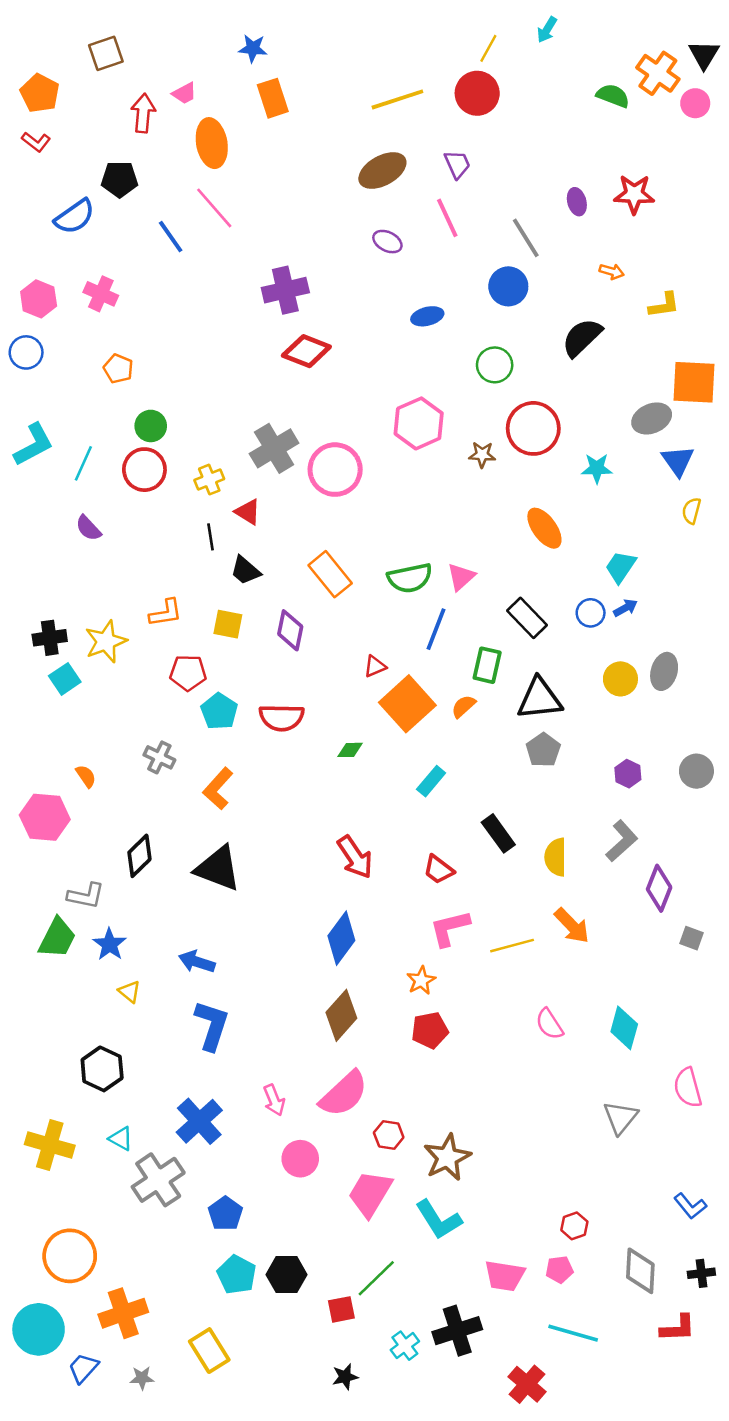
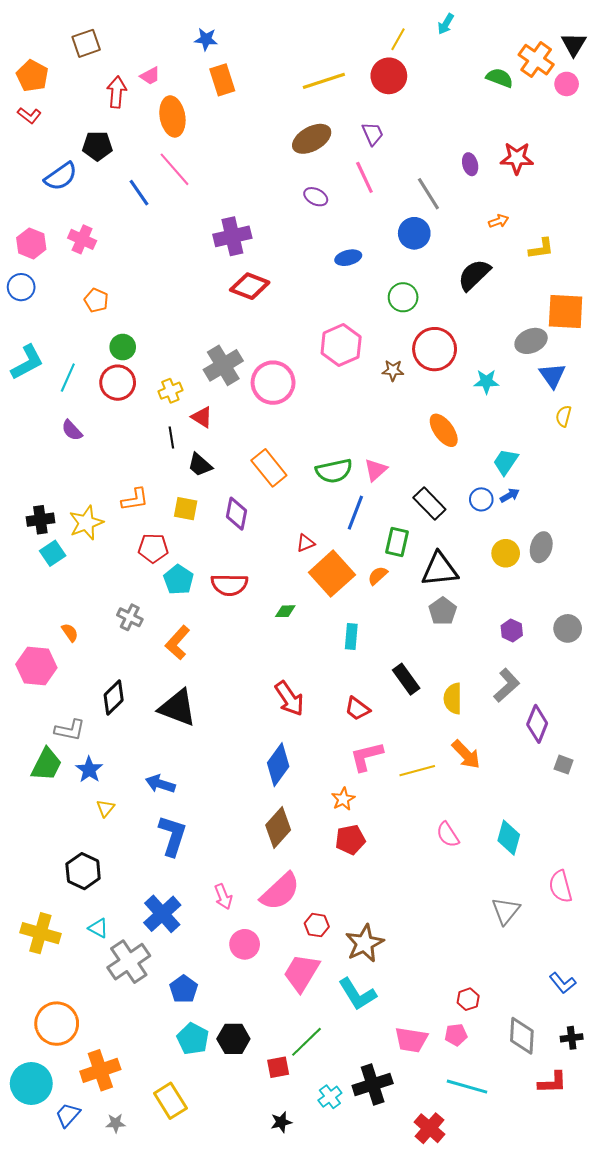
orange arrow: (612, 271) -> (499, 221), turned -36
cyan rectangle: (431, 781) -> (351, 637), turned -35
yellow triangle: (129, 992) -> (105, 808), turned 30

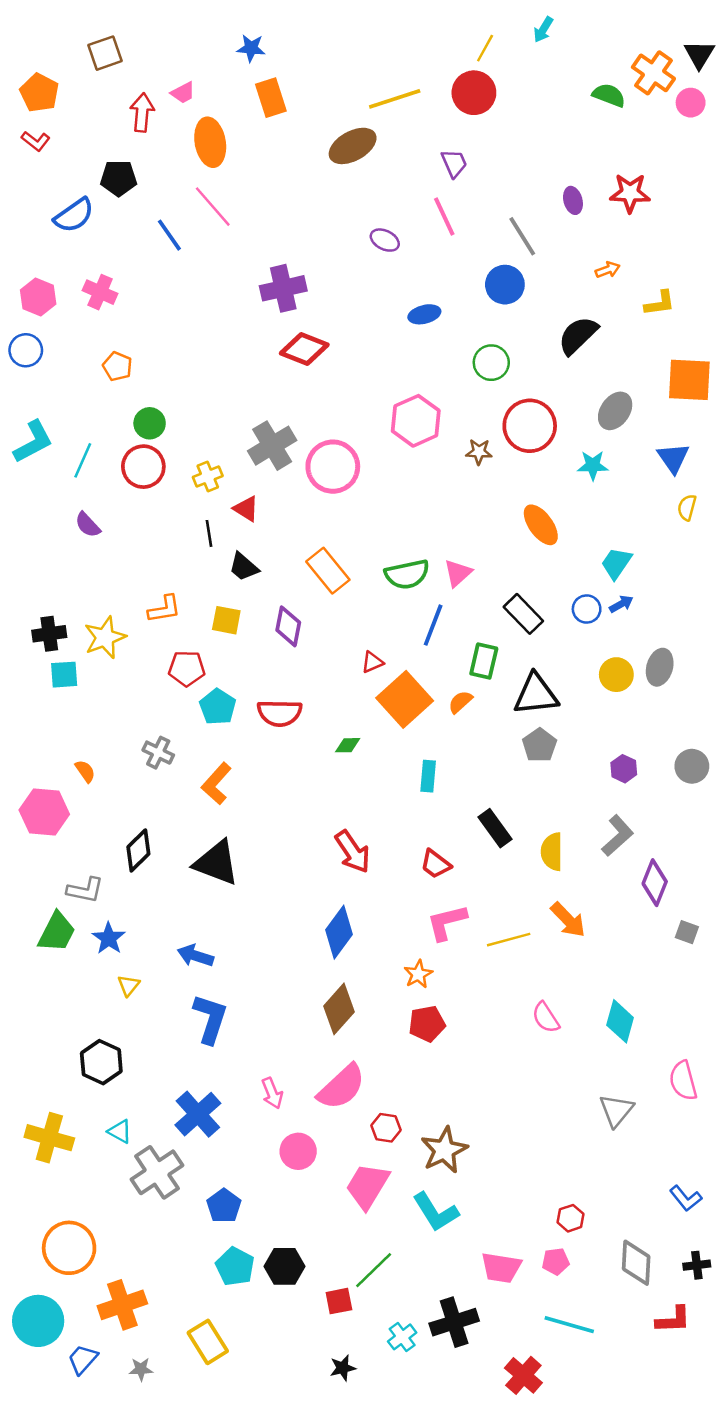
brown ellipse: (312, 139) -> (353, 146), moved
gray ellipse: (531, 341) -> (615, 411), moved, turned -32
cyan square: (53, 553) -> (64, 675), turned 30

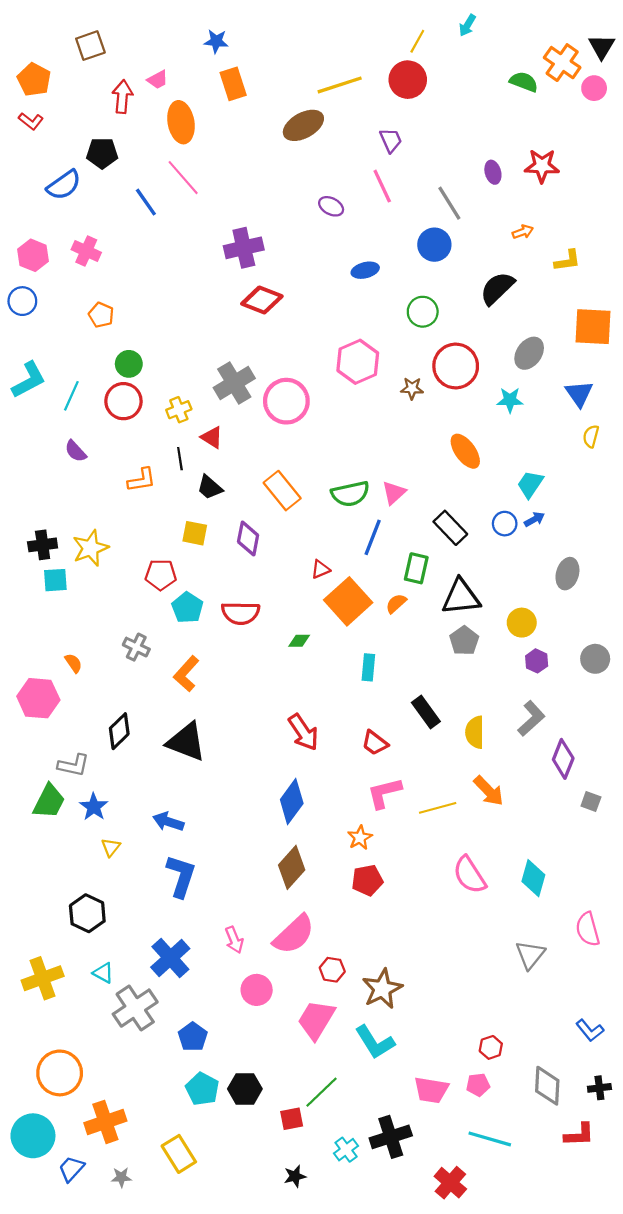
orange L-shape: (164, 609) -> (142, 480), moved
yellow circle: (616, 675) -> (522, 623), moved
pink semicircle: (546, 1018) -> (470, 875), size x1.4
yellow cross: (49, 1138) -> (43, 978), turned -36

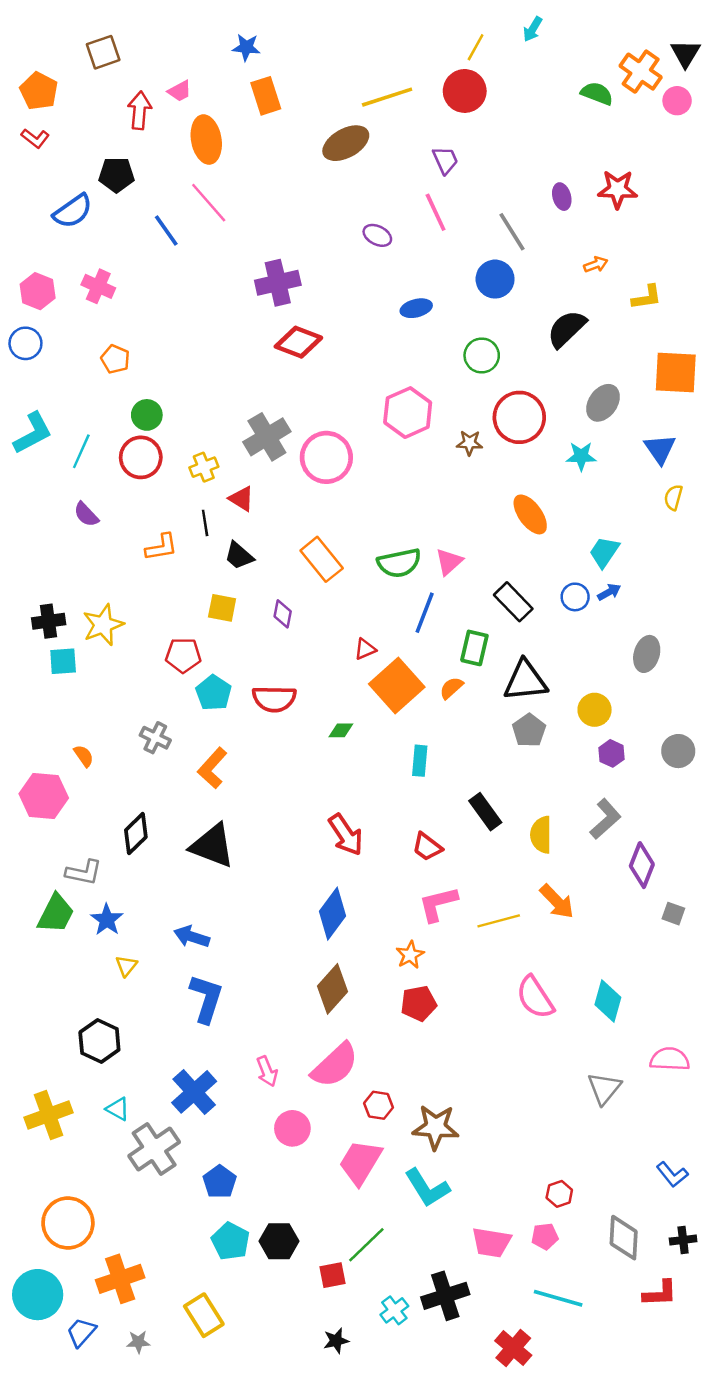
purple diamond: (248, 538) -> (283, 614), size x0.7
pink semicircle: (588, 929) -> (670, 1059), turned 108
brown star: (382, 989) -> (436, 1127), turned 30

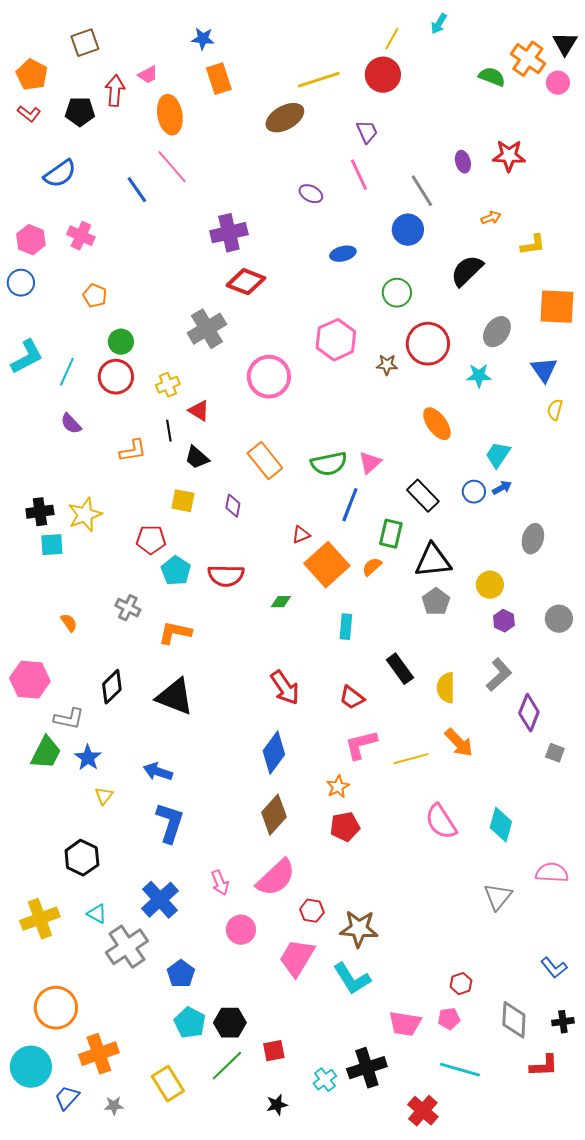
black pentagon: (116, 175) -> (80, 112), moved
gray cross: (267, 437) -> (207, 329), moved
orange L-shape: (212, 768) -> (175, 633), turned 60
pink hexagon: (44, 796) -> (30, 680), moved
green line: (366, 1245) -> (227, 1066), moved

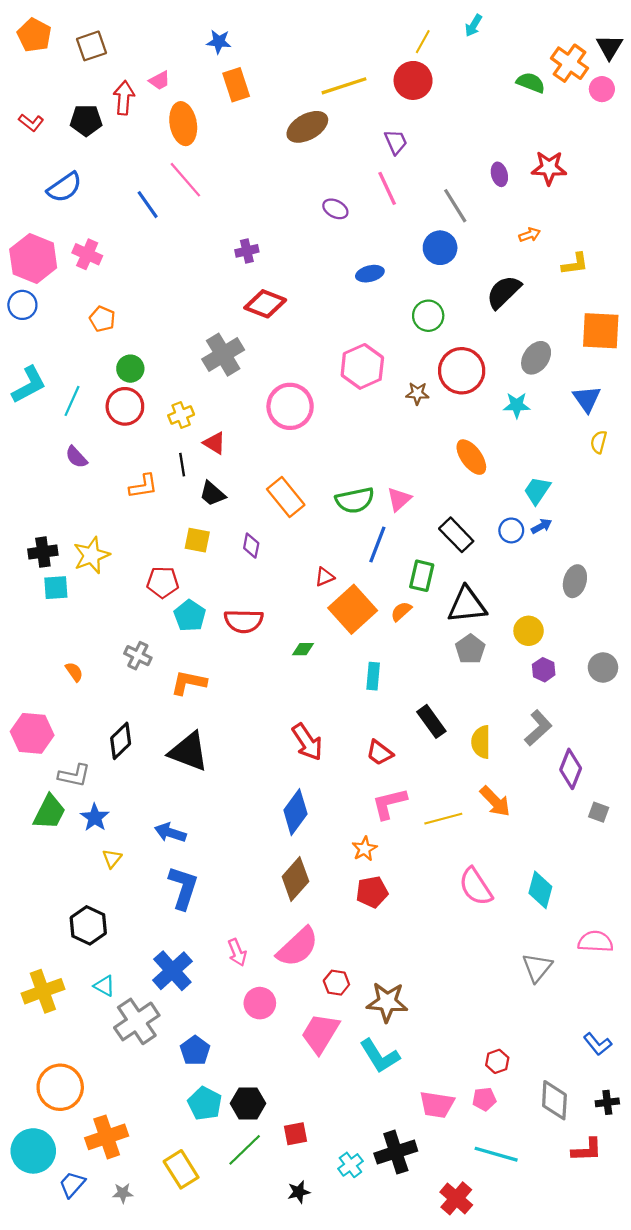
orange pentagon: (32, 75) -> (34, 35), moved
purple cross: (229, 233) -> (247, 251), size x0.6
pink hexagon: (31, 240) -> (33, 259), size x1.5

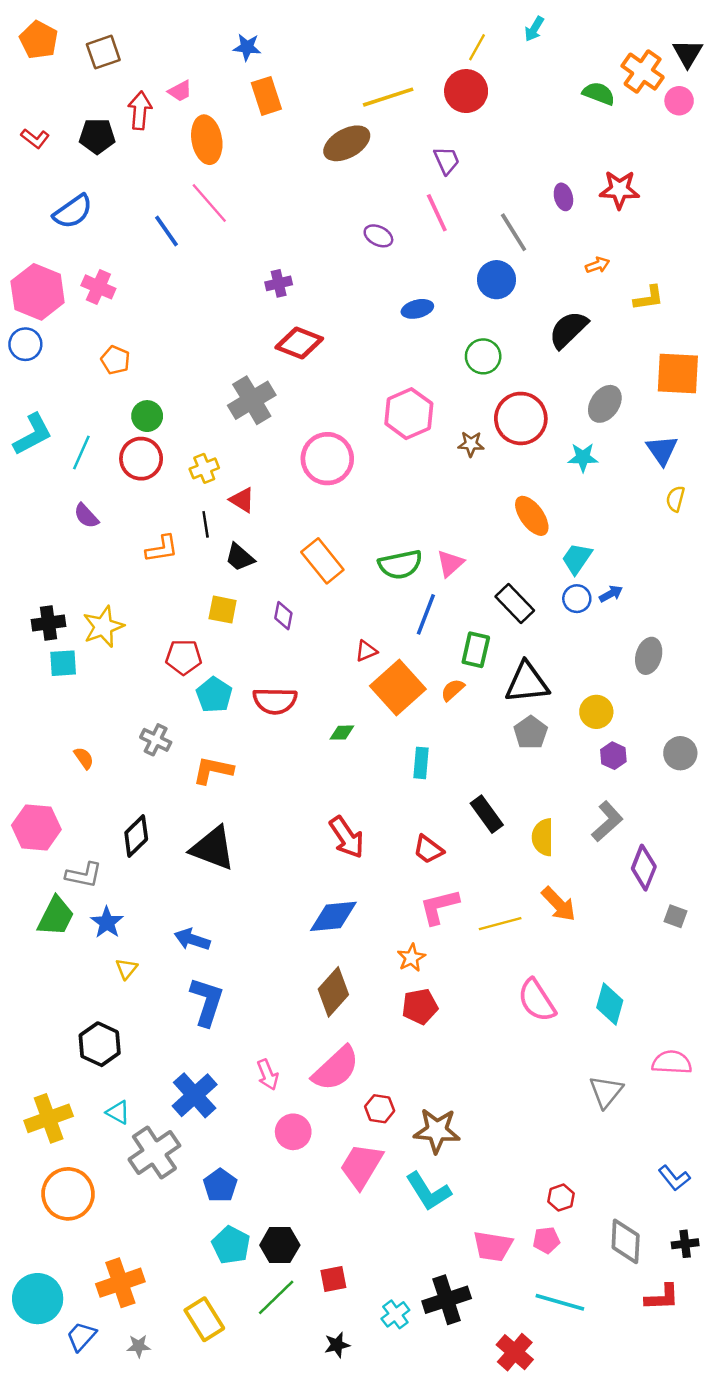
cyan trapezoid: (537, 491) -> (577, 558), moved
blue diamond: (295, 812) -> (333, 916), turned 48
orange circle: (60, 1087) -> (68, 1194), moved

